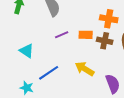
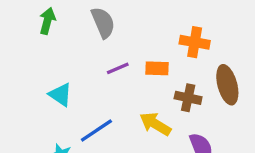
brown cross: (105, 41) -> (188, 98), moved

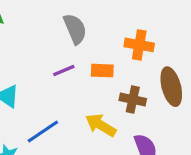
gray semicircle: (103, 23) -> (75, 29), moved

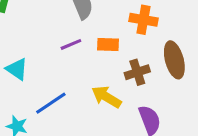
brown cross: (133, 99) -> (137, 72), turned -30

